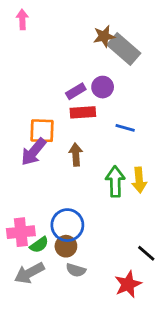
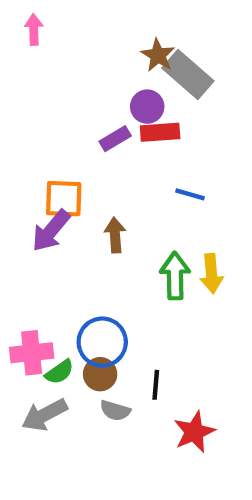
brown star: (104, 36) -> (158, 55), turned -30
purple circle: (103, 87) -> (147, 107), moved
red rectangle: (83, 112) -> (160, 132), moved
black line: (146, 253) -> (156, 385), moved, turned 54

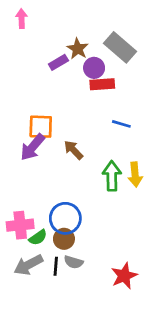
brown star: (158, 55) -> (78, 49), moved
purple rectangle: (115, 139) -> (58, 62), moved
brown arrow: (115, 235) -> (74, 150), turned -40
black line: (156, 385) -> (56, 266), moved

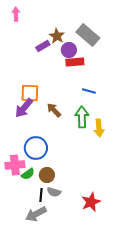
green arrow: (112, 176) -> (82, 117), moved
blue circle: (65, 218) -> (36, 148), moved
gray arrow: (28, 265) -> (36, 214), moved

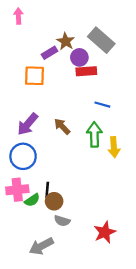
orange square: (30, 93) -> (35, 76), moved
blue circle: (36, 148) -> (23, 156), moved
black line: (41, 195) -> (47, 190), moved

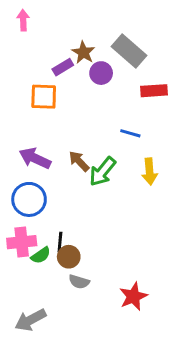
red rectangle: (86, 71) -> (154, 91), moved
purple arrow: (28, 124) -> (35, 158), turned 75
green arrow: (94, 134) -> (103, 172), moved, turned -140
yellow arrow: (114, 147) -> (150, 172), moved
gray arrow: (41, 246) -> (31, 320), moved

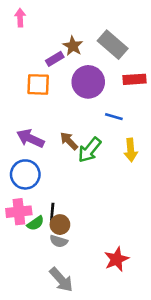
purple circle: (101, 73) -> (88, 82), moved, size x1.6
gray semicircle: (79, 282) -> (59, 241), moved
gray arrow: (31, 320) -> (61, 280), moved, turned -104

